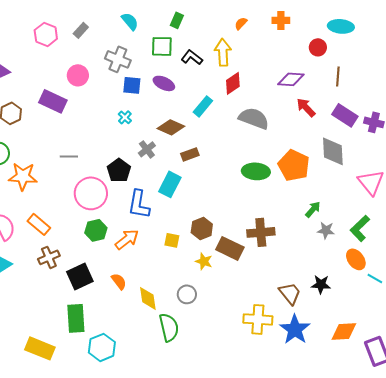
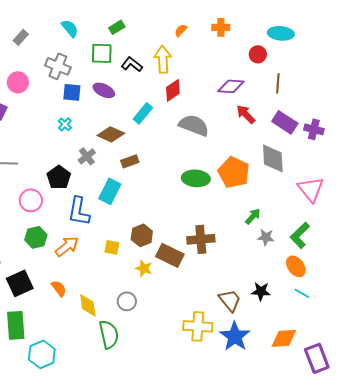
green rectangle: (177, 20) -> (117, 27), turned 35
pink circle: (91, 193) -> (31, 200), size x0.7
cyan line: (375, 278) -> (302, 293), moved

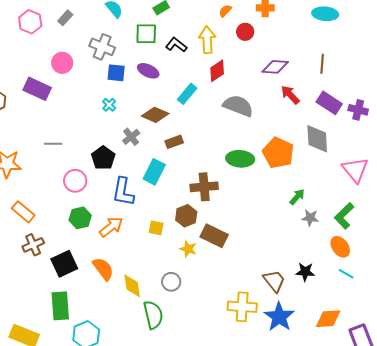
red circle: (258, 54) -> (245, 32), moved
brown cross: (201, 239) -> (204, 187), moved
orange semicircle: (59, 288) -> (103, 269), size x1.4

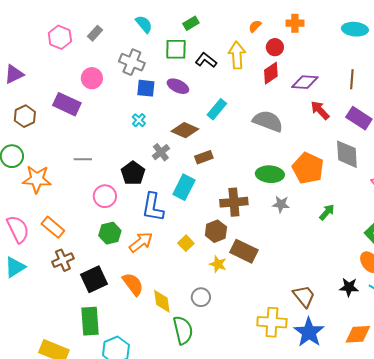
red diamond: (217, 71) -> (271, 73), moved
gray star: (310, 218) -> (281, 204), moved
yellow square: (156, 228) -> (186, 243), turned 35
black star: (305, 272) -> (349, 287), moved

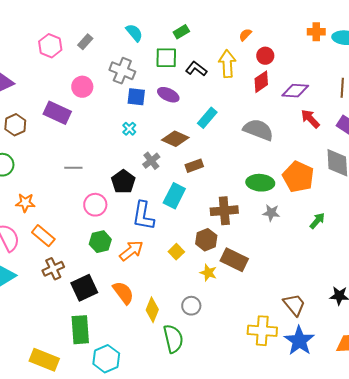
orange cross: (295, 23) -> (316, 32), moved
orange star: (37, 179) -> (25, 203), moved, size x0.7
yellow diamond: (162, 301) -> (152, 310), turned 30

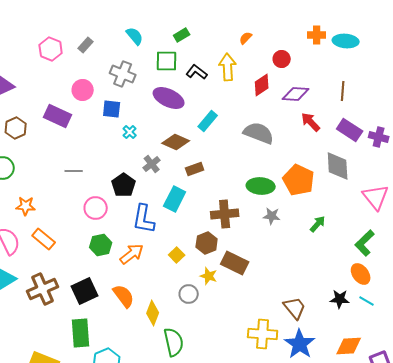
red circle: (265, 56) -> (282, 59), moved
purple ellipse: (168, 95) -> (169, 98), size x1.4
blue square: (136, 97) -> (112, 109), moved
brown cross: (53, 269) -> (43, 289), moved, size x1.4
gray circle: (191, 306) -> (189, 294), moved

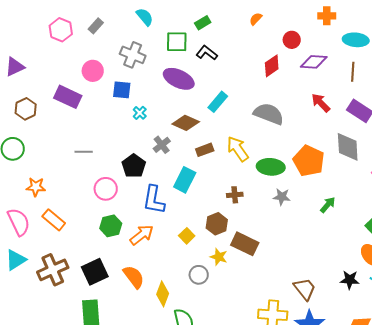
green rectangle: (182, 35) -> (203, 23), moved
cyan ellipse: (346, 41) -> (356, 40), moved
yellow arrow: (228, 67) -> (238, 149), moved, turned -32
purple diamond: (296, 94) -> (314, 62), moved
brown cross: (225, 214) -> (235, 195), size x0.6

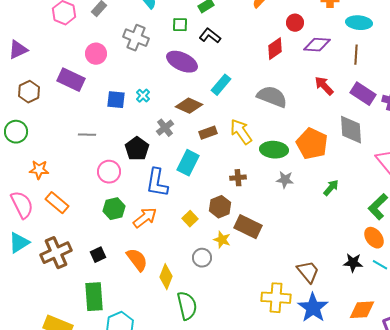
green square: (177, 42) -> (180, 25), size x0.7
blue square: (122, 90) -> (116, 100), moved
black square: (95, 272) -> (98, 255), size x0.6

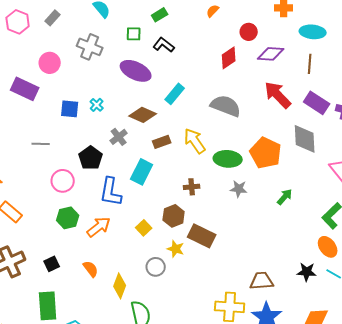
red arrow: (324, 86) -> (278, 95), size x1.4
orange semicircle: (137, 260) -> (91, 269), size x0.7
brown trapezoid: (308, 272) -> (262, 281), turned -55

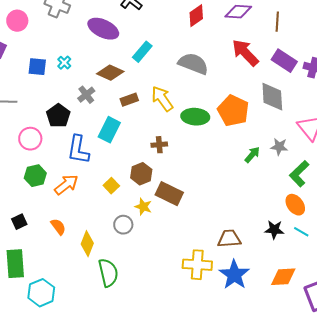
gray star: (239, 189) -> (279, 147), moved

